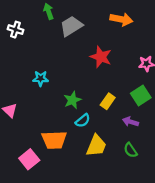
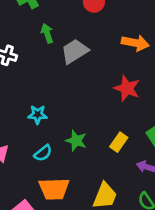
red star: (101, 57) -> (127, 88), moved
green star: (72, 100) -> (76, 141), turned -30
cyan semicircle: (83, 121) -> (43, 153), moved

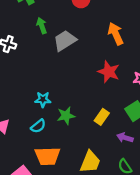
orange arrow: (135, 43) -> (116, 34), turned -125
cyan star: (38, 115) -> (43, 100), moved
green star: (76, 141) -> (66, 116), turned -30

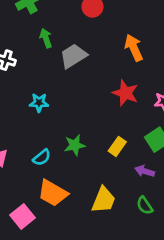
cyan star: (43, 100) -> (39, 103), moved
orange trapezoid: (47, 156) -> (53, 193), turned 32

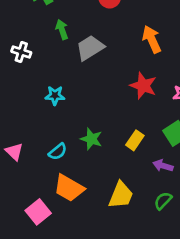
green star: (75, 145) -> (91, 139), turned 30
green semicircle: (145, 205) -> (163, 201), turned 78

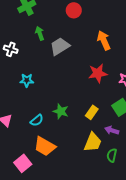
red star: (143, 86) -> (98, 73), turned -30
cyan star: (55, 95) -> (27, 80), moved
yellow trapezoid: (121, 195) -> (93, 142), moved
green semicircle: (163, 201) -> (112, 155), turned -32

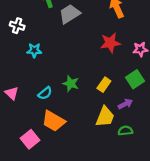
white cross: (11, 49) -> (17, 26), moved
purple arrow: (112, 130) -> (125, 104), turned 136
green semicircle: (112, 155) -> (125, 131), turned 72

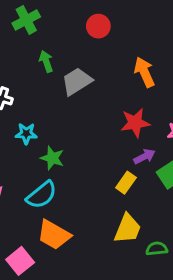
green star: (71, 84) -> (52, 158), moved
cyan semicircle: (45, 93) -> (42, 195), size x1.5
purple arrow: (125, 104) -> (144, 157), moved

